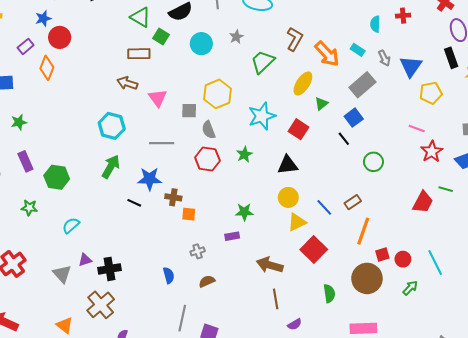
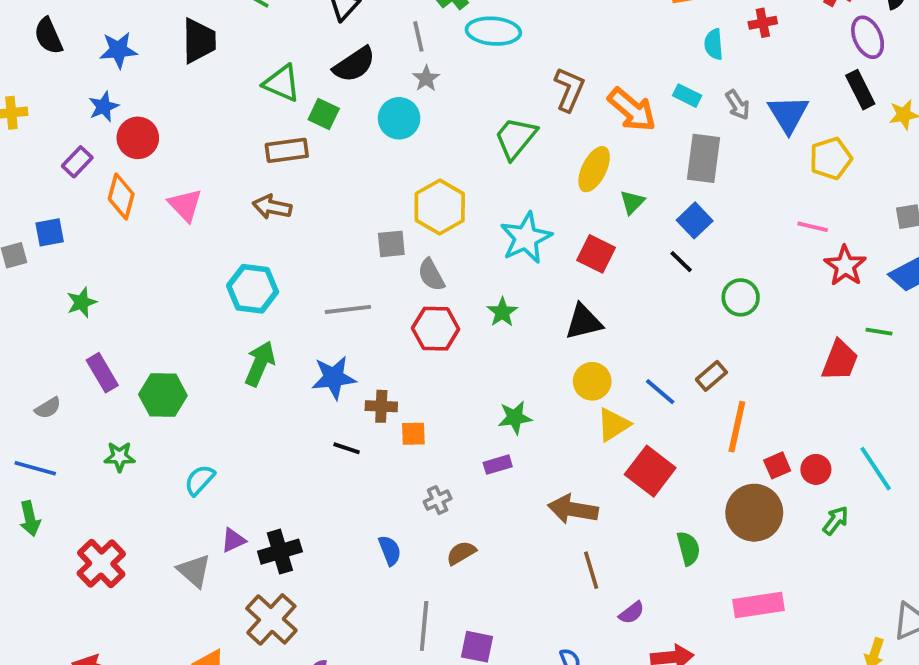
gray star: (236, 37) -> (426, 79), moved
gray rectangle: (362, 85) -> (703, 158), turned -35
pink triangle: (158, 98) -> (185, 205), moved
black line: (134, 203) -> (347, 448), moved

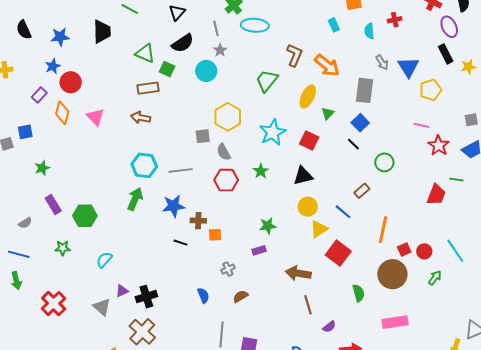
cyan rectangle: (687, 96) -> (334, 25), moved, turned 40
cyan hexagon: (253, 289) -> (144, 165), moved
brown rectangle: (711, 376) -> (362, 191), moved

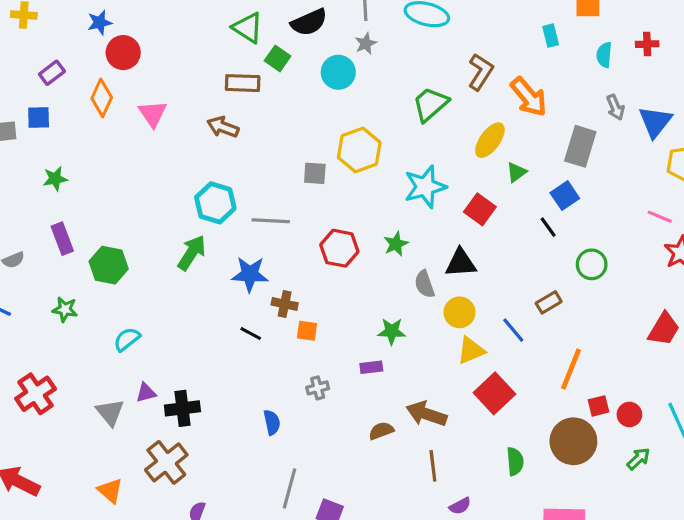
purple rectangle: (39, 95) -> (52, 73), moved
gray semicircle: (224, 152) -> (425, 284), moved
brown semicircle: (240, 296) -> (381, 431), moved

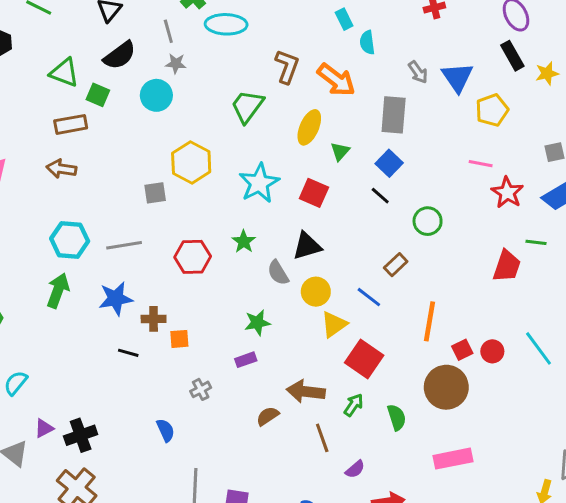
gray star: (366, 44) -> (176, 64), turned -30
cyan semicircle: (604, 55) -> (367, 42), moved
green arrow: (638, 459) -> (354, 405), moved

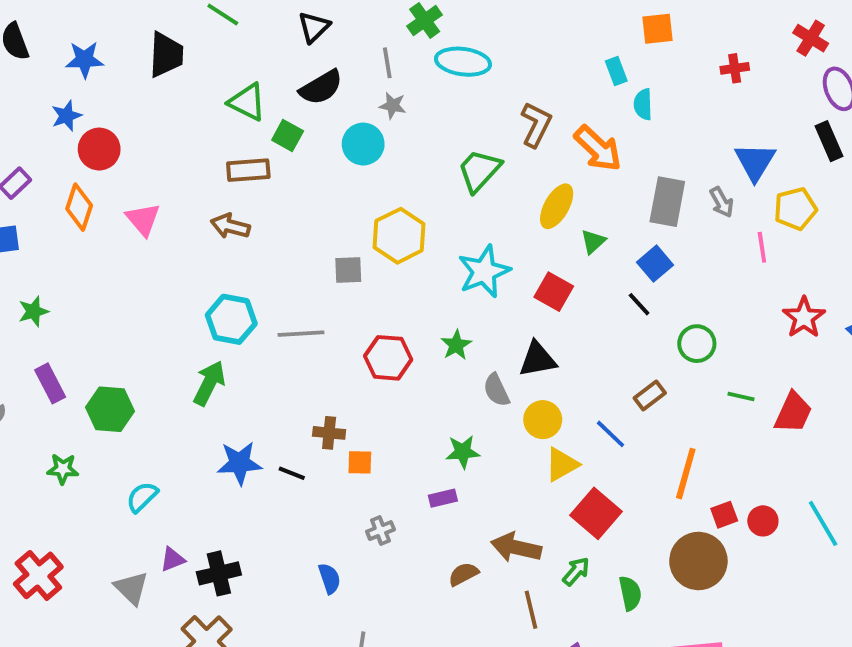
gray arrow: (418, 72) -> (722, 202), moved
pink line: (481, 164) -> (762, 247), moved, turned 65
green line: (536, 242) -> (741, 396), moved
blue star: (116, 299) -> (239, 463), moved

